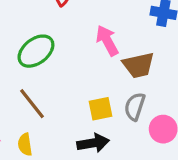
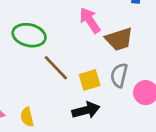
green ellipse: (36, 51) -> (29, 35), turned 56
brown line: (32, 104) -> (56, 68), moved

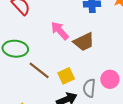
gray semicircle: (119, 75) -> (89, 88), moved

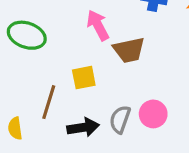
brown line: (39, 70) -> (49, 102), moved, turned 55
yellow square: (66, 76) -> (84, 78), moved

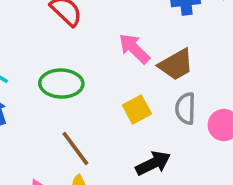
brown line: (49, 102) -> (75, 148), moved, turned -36
gray semicircle: (120, 119) -> (186, 108), moved

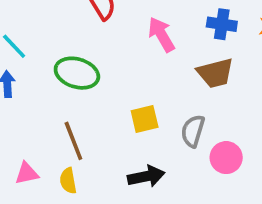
pink arrow: (134, 49) -> (161, 35), moved
brown trapezoid: (176, 65) -> (215, 73), moved

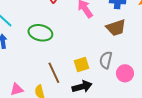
yellow square: (145, 119) -> (81, 65), moved
brown line: (73, 141) -> (54, 73), moved

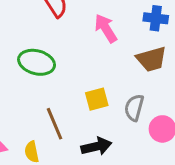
yellow square: (81, 65) -> (97, 99), moved

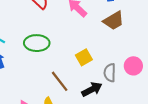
gray semicircle: (134, 108) -> (110, 73), moved

